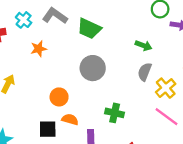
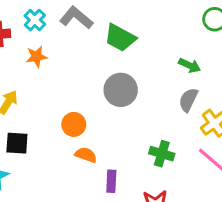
orange star: (39, 49) -> (37, 57), moved
green cross: (115, 113) -> (162, 154), moved
black square: (48, 129) -> (17, 143), moved

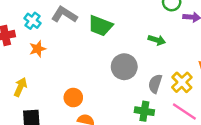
gray circle: (121, 90) -> (124, 67), moved
gray semicircle: (188, 100) -> (155, 84), moved

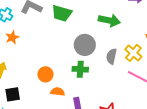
green arrow: (157, 40) -> (109, 20), size x1.5
green cross: (144, 111) -> (80, 69), moved

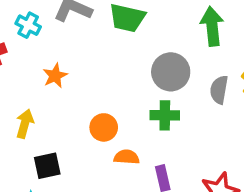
green arrow: (109, 20) -> (212, 26), turned -105
orange star: (12, 37) -> (55, 76), moved

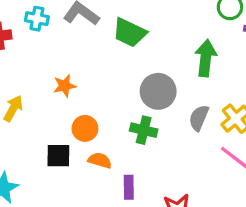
cyan cross: (28, 25) -> (37, 19), turned -30
orange star: (55, 76) -> (65, 86), moved
black square: (47, 166) -> (58, 156), moved

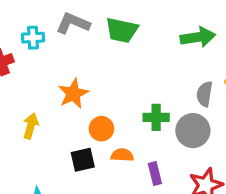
green arrow: (206, 58) -> (198, 37), turned 88
orange star: (65, 86) -> (73, 94), size x1.4
gray circle: (158, 91) -> (193, 131), moved

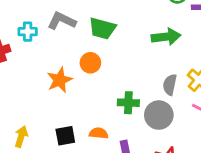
yellow arrow: (31, 126) -> (21, 137), moved
orange circle: (101, 129) -> (90, 63), moved

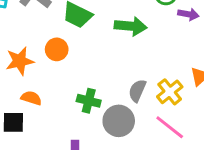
green arrow: (166, 37) -> (131, 26), moved
orange semicircle: (99, 133) -> (31, 98), moved

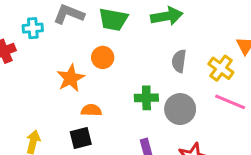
gray semicircle: (137, 91) -> (179, 61), moved

